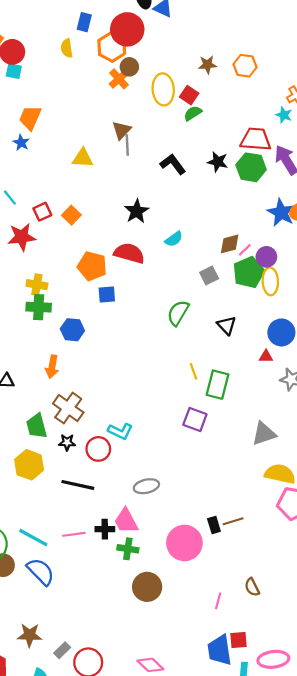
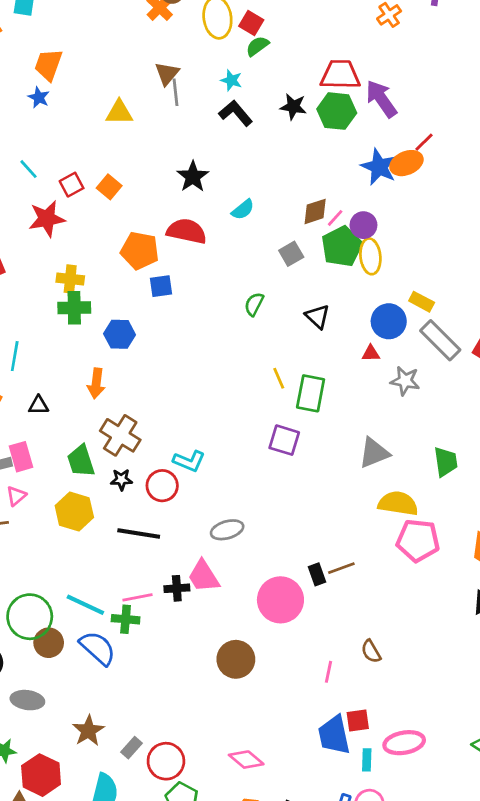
cyan star: (284, 115) -> (231, 80), moved
green semicircle: (178, 313) -> (254, 304), size x0.7
green cross: (128, 549) -> (126, 619), moved
brown star: (30, 635) -> (88, 731), turned -30

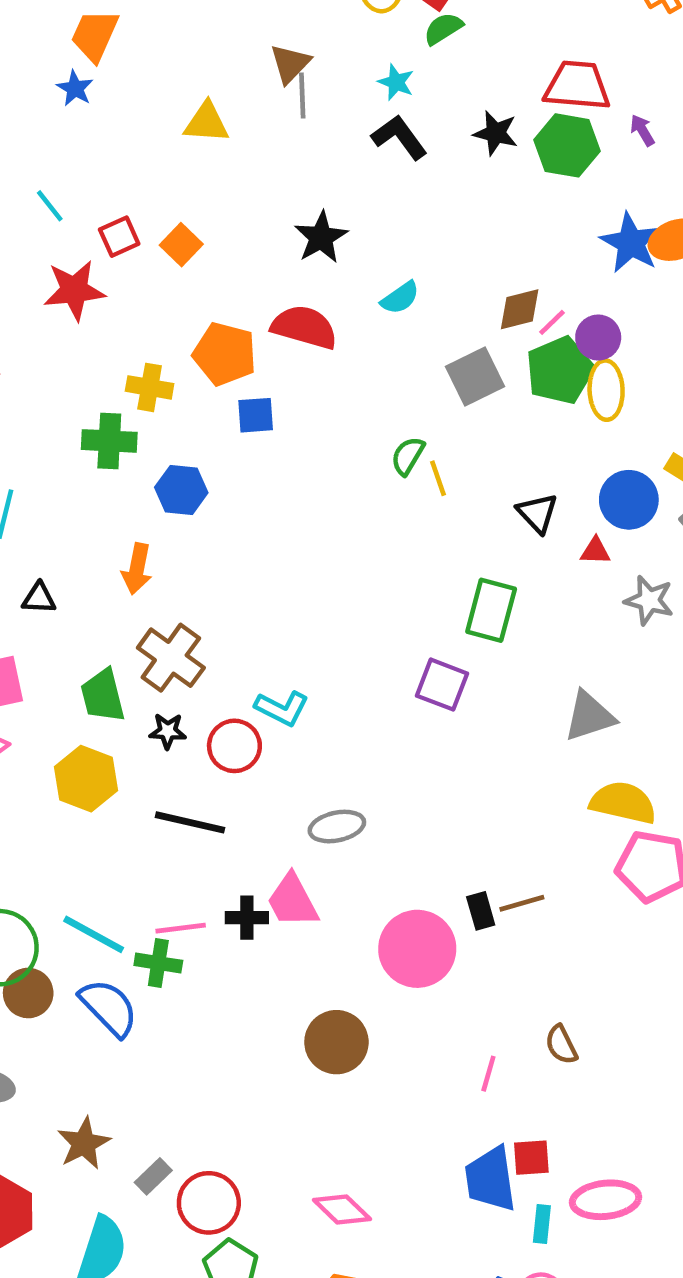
purple arrow: (381, 99) -> (642, 130), size x0.5
gray square: (291, 254) -> (475, 377), size x1.4
yellow cross: (70, 279) -> (150, 387), moved
black triangle: (318, 317) -> (537, 513), moved
yellow line: (279, 378) -> (438, 478), moved

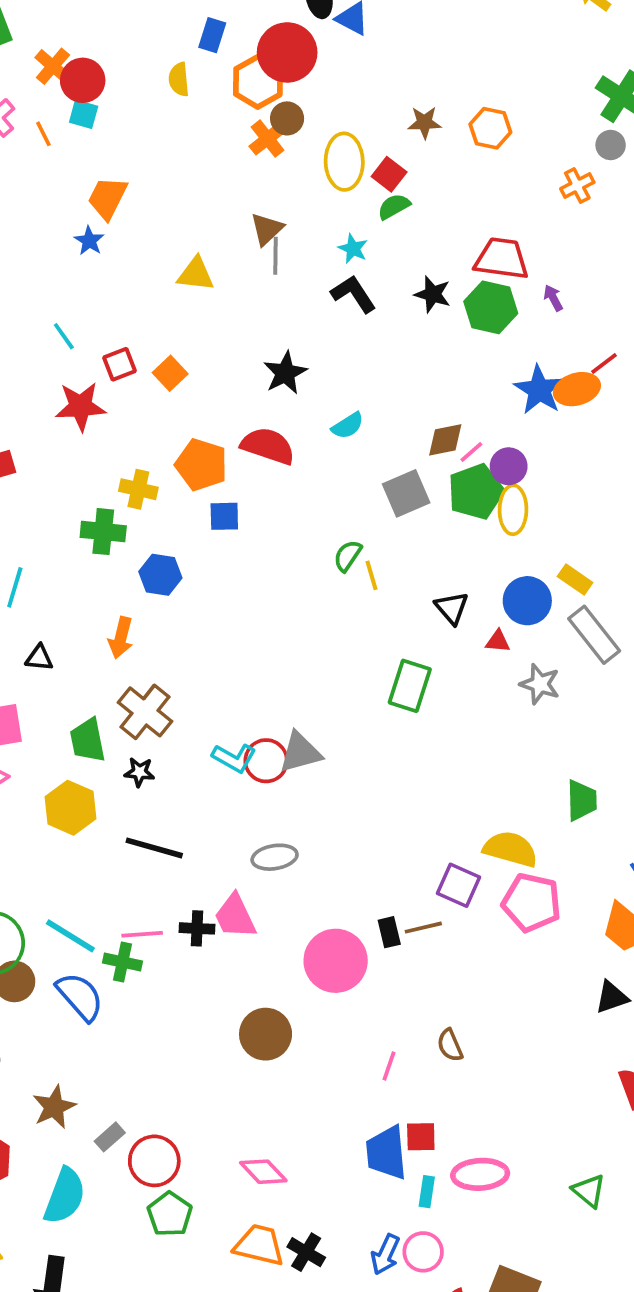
purple square: (442, 685) -> (458, 885), moved
gray triangle: (589, 716) -> (300, 752), moved
red circle: (234, 746) -> (266, 761), moved

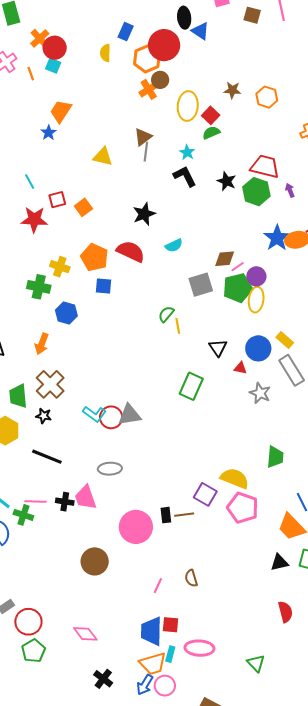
orange trapezoid: (259, 1245) -> (153, 664), moved, turned 144

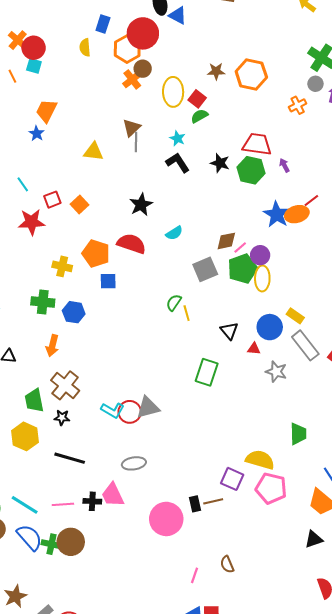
orange hexagon: (267, 97) -> (251, 74), size x1.4
green cross: (39, 287) -> (43, 302), moved
green cross: (23, 515) -> (51, 544), moved
brown circle: (95, 561) -> (71, 542), moved

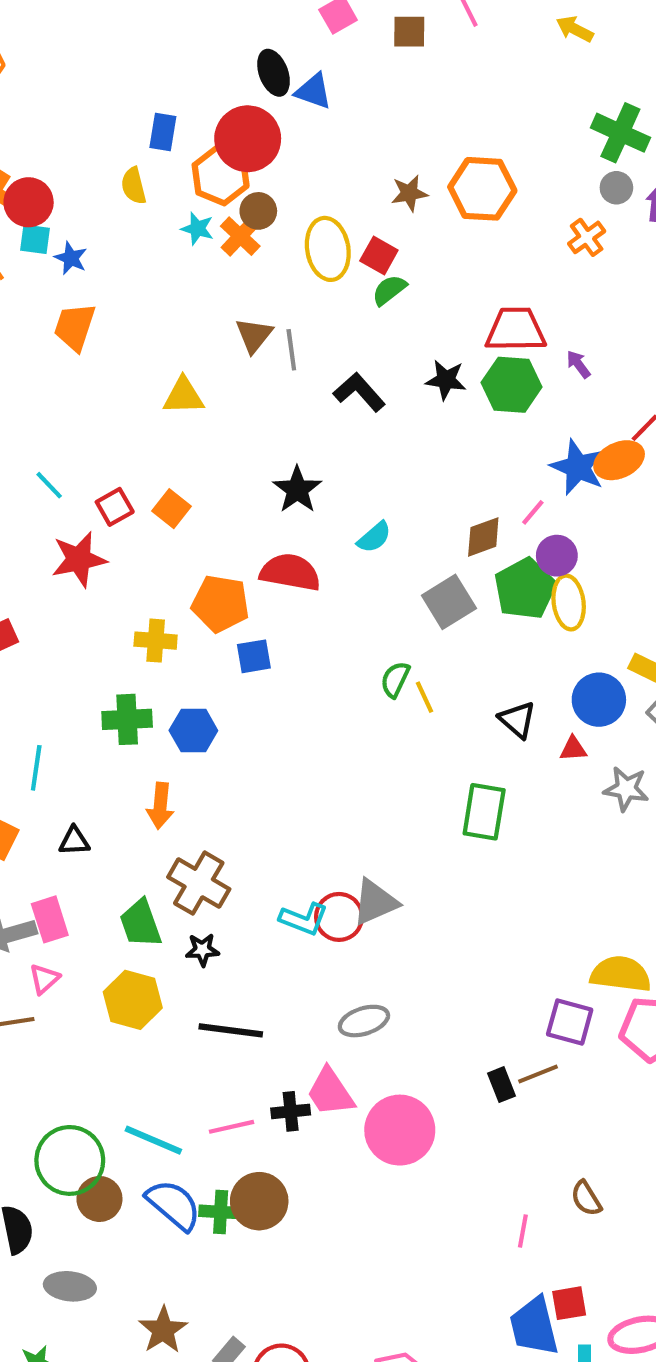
blue star: (37, 133) -> (71, 258), moved
cyan star: (178, 138) -> (197, 229), moved
gray line: (136, 142) -> (291, 350), moved
pink line: (240, 247) -> (533, 512), moved
pink circle: (166, 519) -> (400, 1130), moved

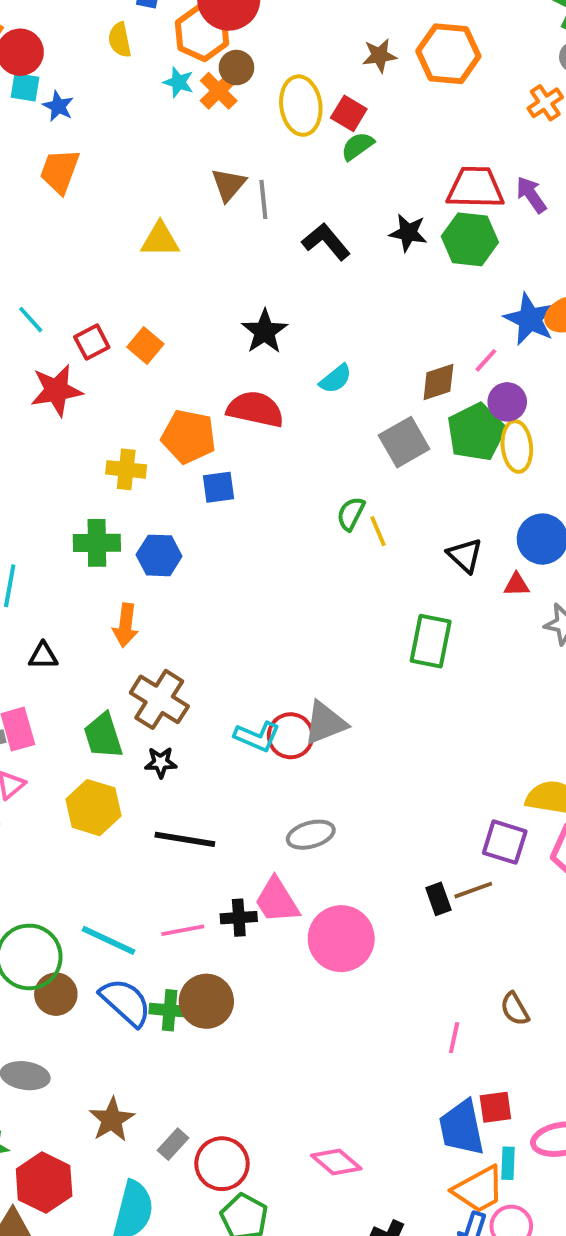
purple arrow: (578, 364) -> (531, 195), moved, size x1.4

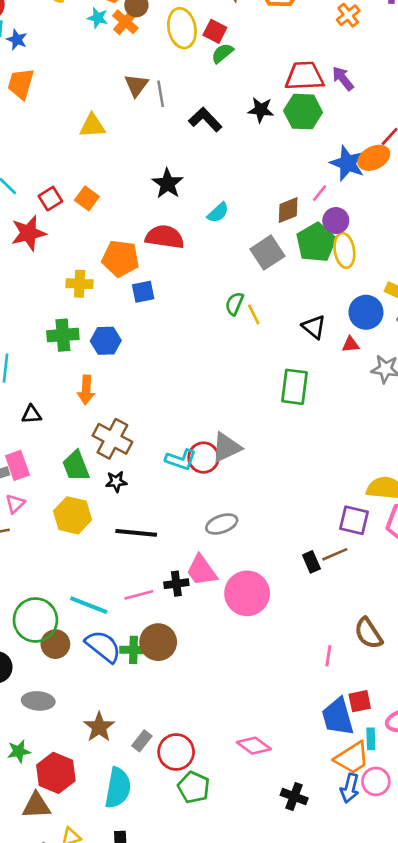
brown semicircle: (515, 1009) -> (368, 633), size x1.4

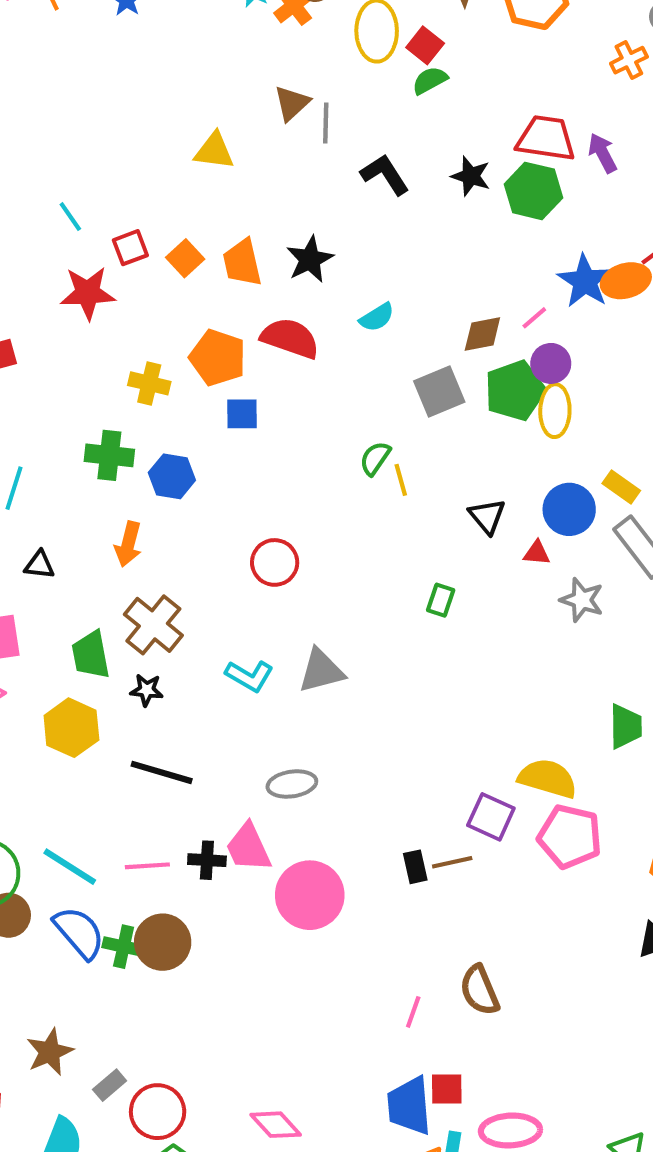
orange trapezoid: (21, 84) -> (242, 263), moved, turned -40
green rectangle: (295, 387) -> (441, 600), size x0.6
red circle: (203, 458) -> (275, 562), moved

